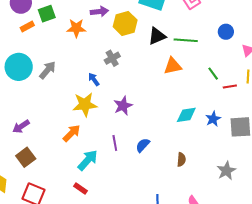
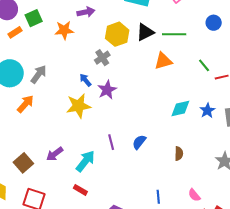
yellow hexagon: (125, 23) -> (117, 34), moved
purple star: (123, 106) -> (107, 90), moved
purple arrow: (21, 126) -> (55, 154), moved
orange arrow: (72, 133) -> (25, 104), moved

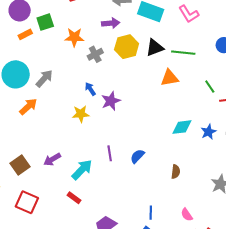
purple arrow: (86, 12) -> (111, 23), moved
gray cross: (102, 58) -> (95, 54), moved
yellow star: (78, 106) -> (81, 114), size x0.7

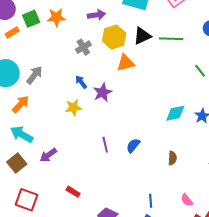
orange star: (74, 37) -> (56, 17), moved
orange triangle: (170, 78) -> (125, 63), moved
cyan arrow: (82, 170) -> (22, 134), moved, turned -100

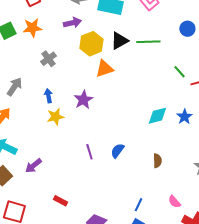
gray cross: (83, 47) -> (48, 59), moved
blue arrow: (81, 82) -> (48, 96), moved, turned 32
blue line: (151, 201) -> (138, 205), turned 32

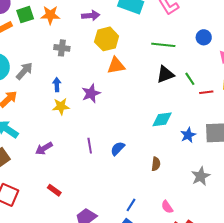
black triangle: (119, 41) -> (165, 74), moved
gray cross: (48, 59) -> (62, 48), turned 35
blue star: (184, 117) -> (188, 135), moved
purple arrow: (33, 166) -> (44, 148), moved

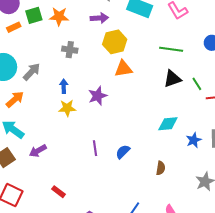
purple arrow: (44, 148) -> (38, 151), moved

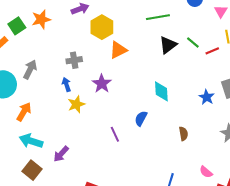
gray cross: (70, 50) -> (74, 60), moved
gray arrow: (32, 72) -> (30, 69), moved
cyan diamond: (168, 124) -> (161, 91), moved, turned -70
blue semicircle: (123, 152) -> (141, 118), moved

